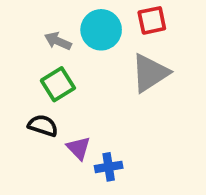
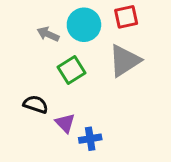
green square: (58, 84) -> (71, 70), moved

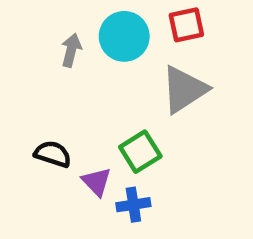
gray arrow: (48, 34) -> (71, 50), turned 80
green square: (71, 70) -> (140, 152), moved

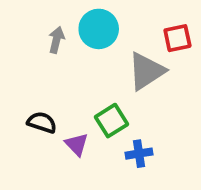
red square: (186, 25) -> (177, 38), moved
blue cross: (133, 205) -> (139, 154), moved

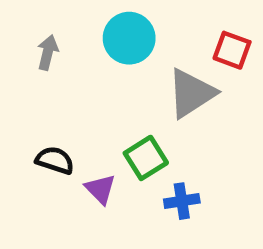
red square: (177, 38) -> (232, 50), turned 32
gray arrow: (57, 40) -> (48, 53), moved

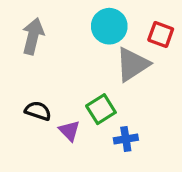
cyan circle: (129, 38) -> (109, 26), moved
gray arrow: (48, 53) -> (33, 36), size x1.5

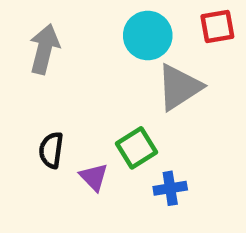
red square: (161, 34) -> (217, 27), moved, turned -30
black semicircle: (38, 111) -> (51, 150), turned -100

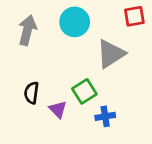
cyan circle: (148, 36) -> (75, 22), moved

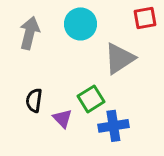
blue cross: (105, 116) -> (113, 126), size x1.4

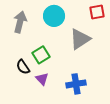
green square: (91, 99) -> (41, 55), moved
black semicircle: (34, 100) -> (23, 67), turned -42

